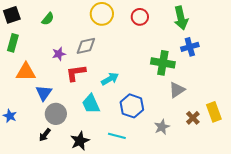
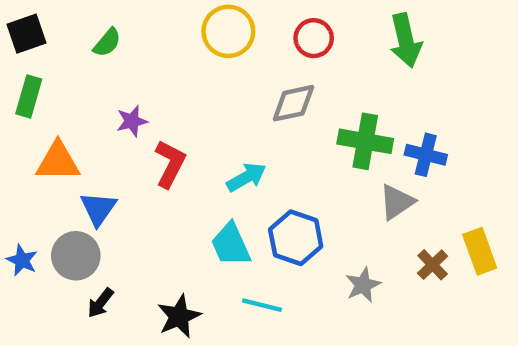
gray diamond: (86, 46) -> (293, 103), moved
blue cross: (190, 47) -> (426, 155), moved, turned 30
red L-shape: (76, 73) -> (170, 164), turned 125
cyan trapezoid: (91, 104) -> (231, 245), moved
gray circle: (56, 114) -> (76, 256), moved

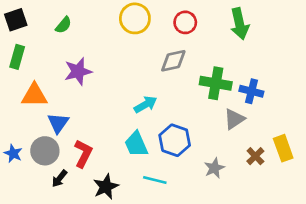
purple star: (132, 121) -> (78, 71), size x1.5
red L-shape: (170, 164) -> (83, 153), moved

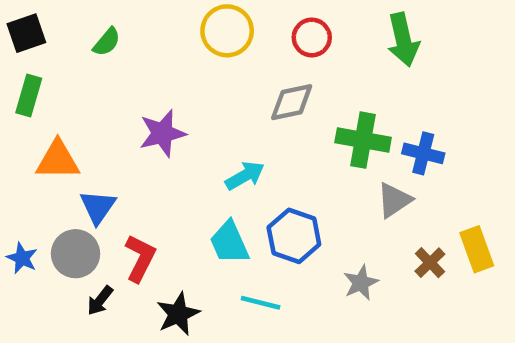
purple star: (78, 71) -> (162, 133), moved

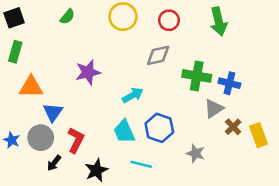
green semicircle: (107, 42) -> (67, 17), moved
brown cross: (430, 263) -> (233, 127), moved
gray star: (361, 283) -> (196, 153), turned -30

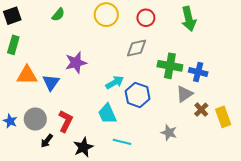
blue triangle: (53, 112) -> (51, 82), moved
blue hexagon: (159, 128) -> (138, 95), moved

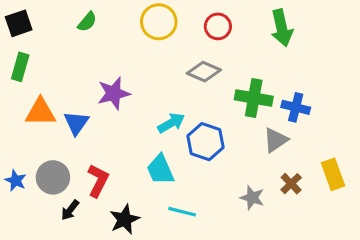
gray diamond: (137, 48) -> (204, 72), turned 35
brown cross: (201, 110) -> (291, 184), moved

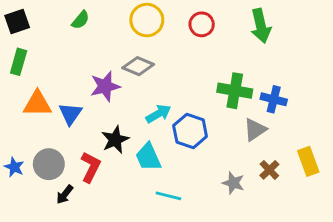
gray diamond: (204, 72) -> (138, 66), moved
black star: (125, 219) -> (115, 140), moved

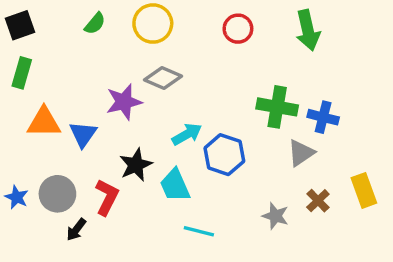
yellow circle: (147, 20) -> (153, 24), moved

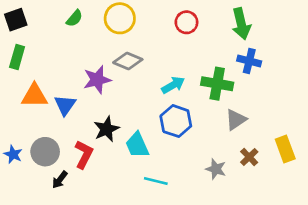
blue cross: (323, 117) -> (249, 61), moved
cyan arrow: (187, 134) -> (173, 85), moved

